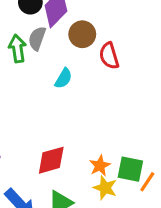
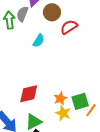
red semicircle: (109, 56) -> (69, 27), turned 72
green square: (130, 169) -> (80, 101), turned -30

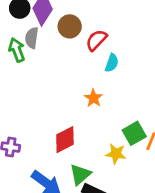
cyan semicircle: (39, 41) -> (112, 63), moved
orange star: (60, 98) -> (93, 98), moved

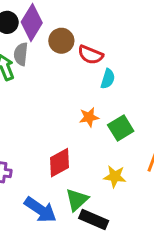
red semicircle: (96, 40) -> (90, 55), turned -110
orange star: (93, 98) -> (89, 117), turned 30
green square: (134, 133) -> (121, 128), moved

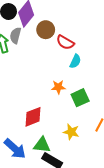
green triangle: (77, 200) -> (42, 145), turned 42

